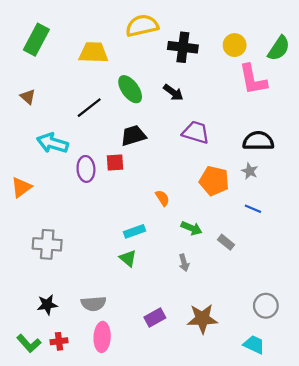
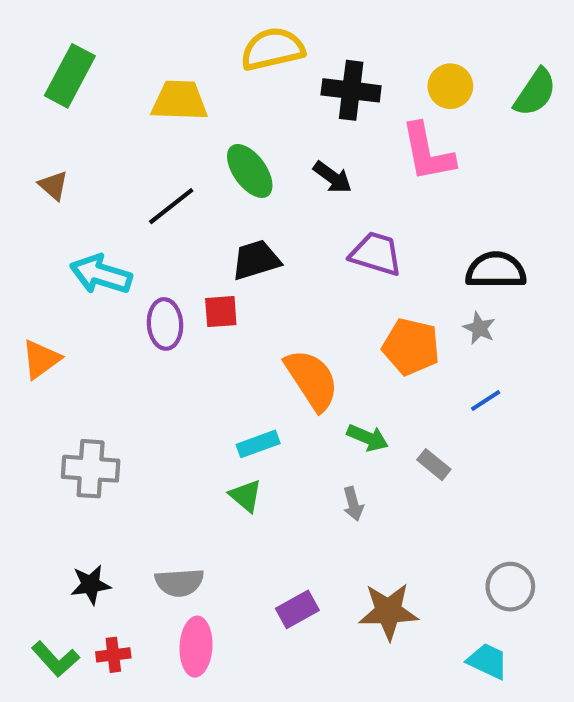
pink L-shape: (253, 80) -> (428, 152), moved
orange semicircle: (162, 198) -> (312, 380), size x2.0
blue line: (253, 209) -> (486, 401), turned -56

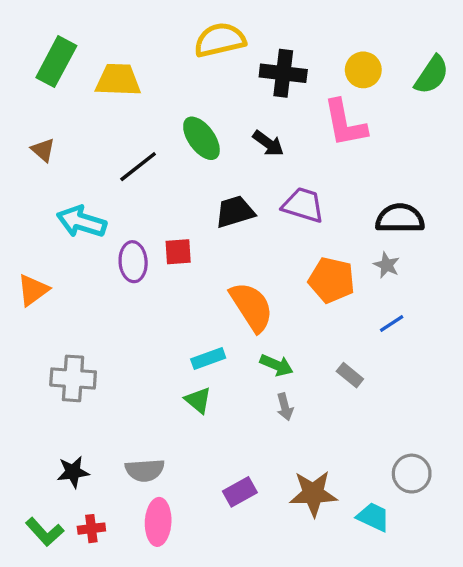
yellow trapezoid: (179, 101) -> (118, 80), moved
black trapezoid: (256, 260) -> (235, 212), moved
green arrow: (368, 438) -> (277, 365), moved
cyan trapezoid: (488, 661) -> (373, 517), moved

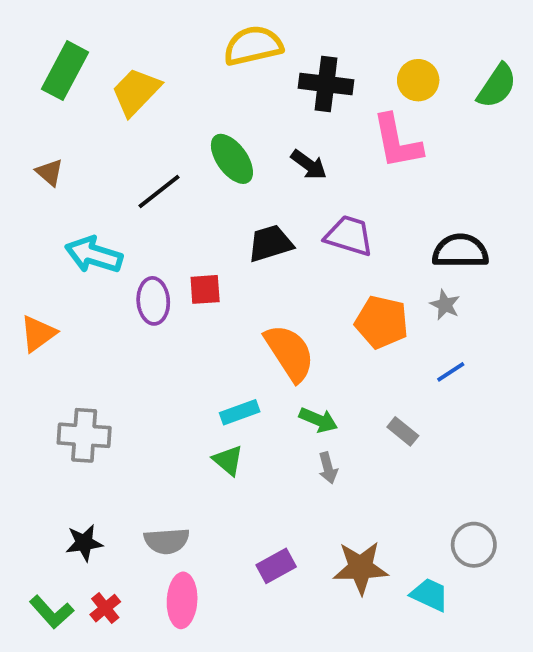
yellow trapezoid: (118, 80) -> (136, 92), turned -48
red cross: (91, 529) -> (105, 608), turned -32

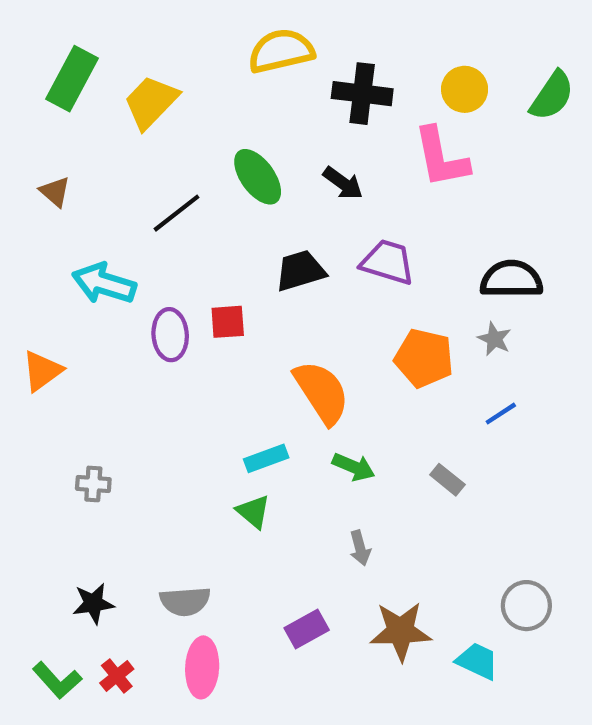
gray cross: (84, 435) -> (93, 484), size x0.6
gray arrow: (328, 468) -> (360, 548), moved

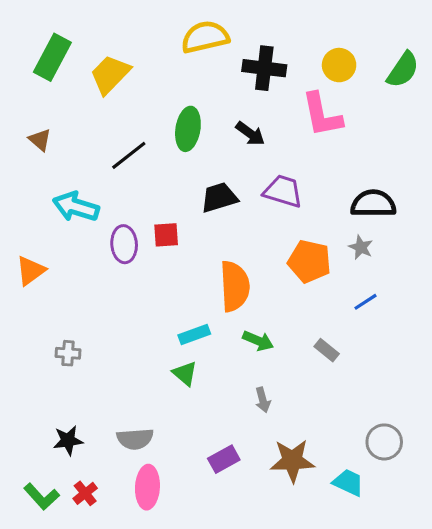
green ellipse: (258, 177) -> (188, 129), turned 45
orange semicircle: (322, 392) -> (235, 286), turned 30

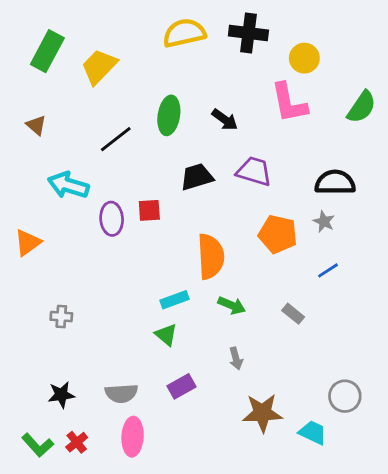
black cross: (264, 68) -> (248, 33), moved
green semicircle: (403, 70) -> (362, 107), moved
purple rectangle: (224, 459) -> (181, 386), moved

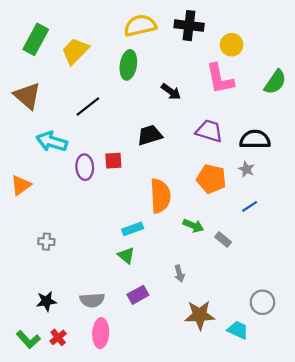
green ellipse: (169, 115) -> (128, 65), moved
brown triangle: (36, 125) -> (27, 96), size x1.8
purple trapezoid: (254, 171) -> (209, 131), moved
green arrow: (232, 305) -> (193, 226), moved

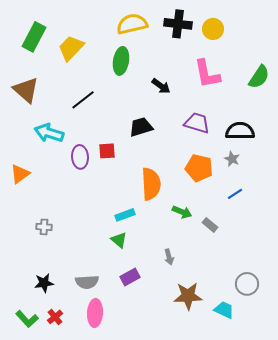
yellow circle: (232, 45) -> (213, 29), moved

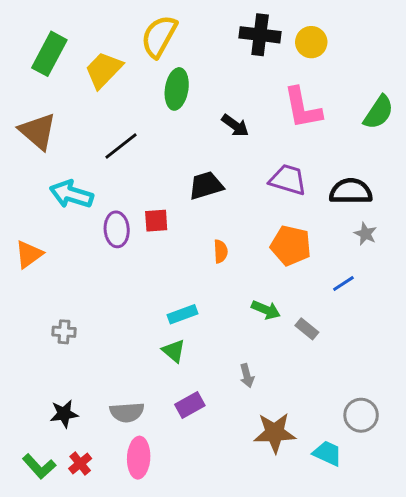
yellow semicircle: (132, 24) -> (159, 36), moved, turned -48
gray star: (232, 159) -> (365, 234), moved
orange semicircle: (151, 184) -> (221, 251), moved, size x0.5

